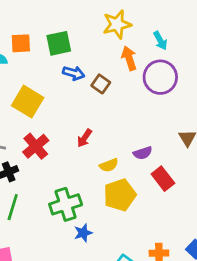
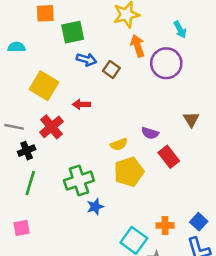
cyan arrow: (160, 41) -> (180, 30), moved
orange square: (21, 43) -> (45, 13), moved
red arrow: (84, 138) -> (81, 104), moved, turned 56
purple semicircle: (143, 153) -> (150, 133), turned 35

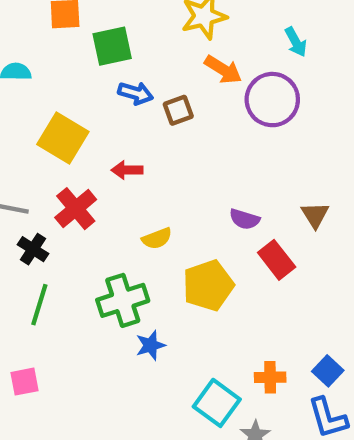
orange arrow: (138, 46) -> (223, 70), turned 140
brown square: (111, 69) -> (178, 110), turned 35
brown triangle: (191, 119) -> (315, 215), moved
yellow semicircle: (119, 144) -> (157, 238), moved
black cross: (27, 151) -> (33, 249), turned -35

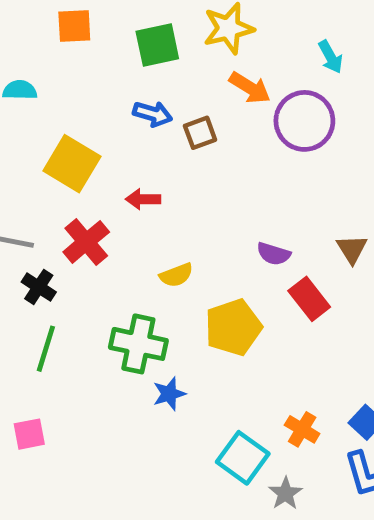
green square: (112, 46) -> (157, 45), moved
green cross: (123, 300) -> (138, 344), turned 30
orange cross: (270, 377) -> (302, 429), turned 32

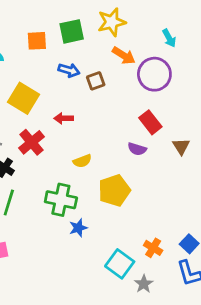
orange square: (74, 26) -> (37, 41), moved
red rectangle: (309, 299) -> (150, 122), moved

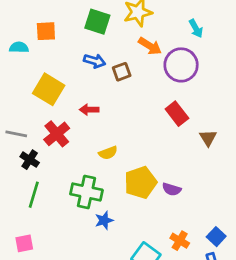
green square: (72, 31) -> (97, 22), turned 30
orange square: (37, 41) -> (46, 31), moved
purple semicircle: (137, 149) -> (172, 189), moved

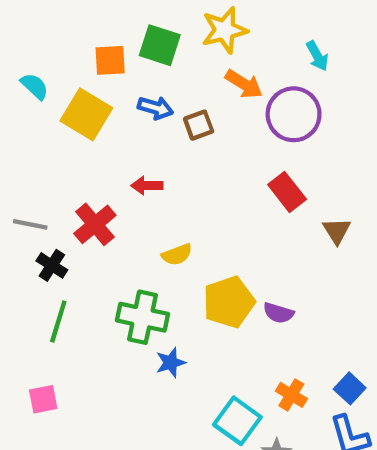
orange square: (46, 31) -> (110, 60), moved
cyan semicircle: (19, 47) -> (35, 86), turned 42
yellow square: (49, 89) -> (86, 114), moved

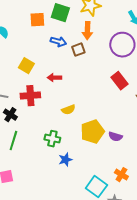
orange arrow: (244, 84) -> (87, 31), moved, turned 60
yellow square: (86, 114) -> (26, 66), moved, size x0.7
red cross: (95, 224) -> (30, 96), turned 36
green cross: (142, 317) -> (52, 139), size x0.7

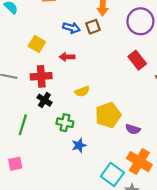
blue arrow: (58, 42) -> (71, 28), moved
black cross: (10, 115) -> (44, 100), moved
purple semicircle: (115, 137) -> (133, 129), moved
orange cross: (121, 175) -> (139, 162), size x1.6

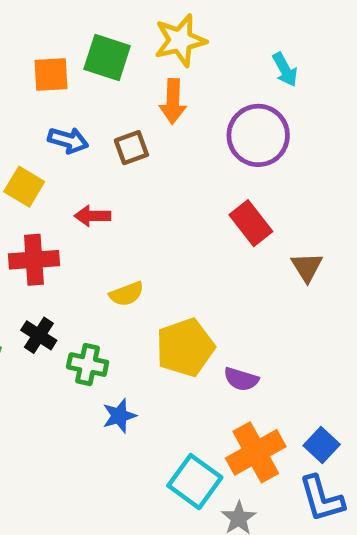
brown square: (93, 27) -> (131, 148), moved
blue arrow: (71, 28) -> (68, 140), moved
black cross: (44, 100) -> (39, 335), moved
orange cross: (139, 162) -> (256, 452), turned 30

